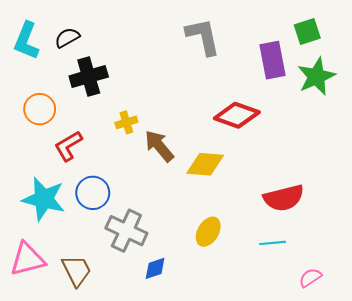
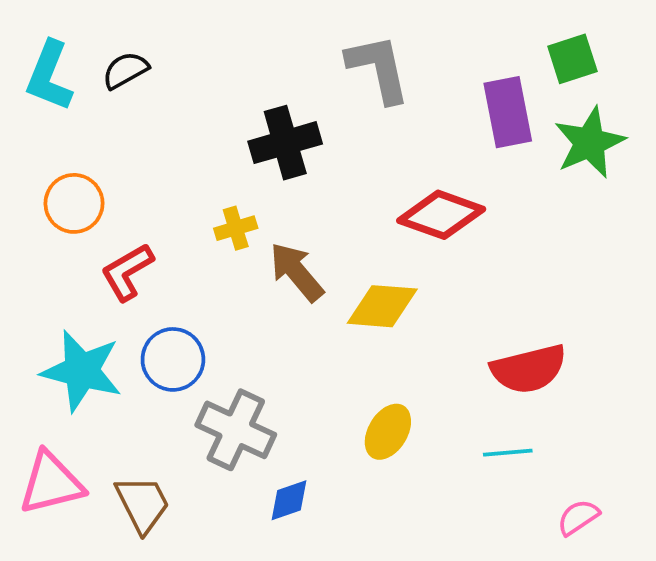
black cross: (89, 76) -> (285, 143), moved

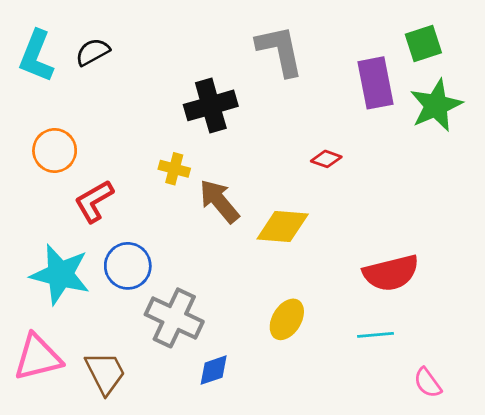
red diamond: (441, 215) -> (326, 159), size x0.5
yellow cross: (236, 228) -> (174, 169), turned 32
pink semicircle: (578, 517) -> (428, 383), turned -92

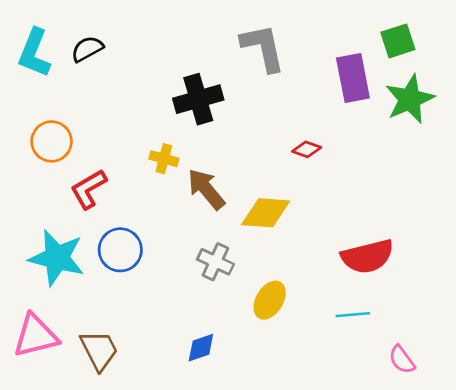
gray cross: (174, 318) -> (215, 262), moved, size x0.7

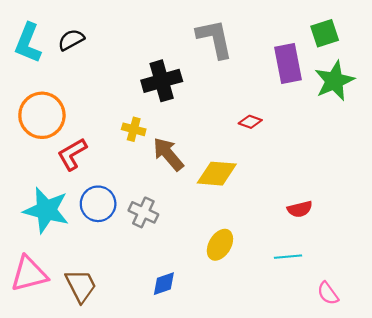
orange circle: (52, 141) -> (42, 115), size x1.4
red semicircle: (367, 256) -> (300, 209), size x0.6
gray cross: (215, 262) -> (143, 212), moved

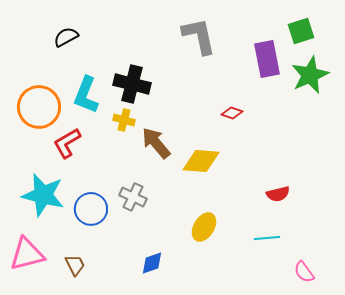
cyan L-shape: (28, 43) -> (86, 95), moved
black cross: (162, 81) -> (132, 84), moved, turned 30
blue circle: (98, 204) -> (91, 209), moved
brown trapezoid: (81, 286) -> (75, 265), size x0.7

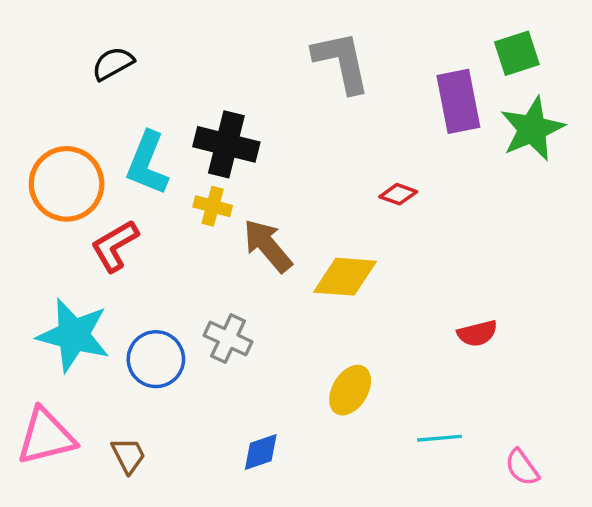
cyan line: (267, 238) -> (439, 438), moved

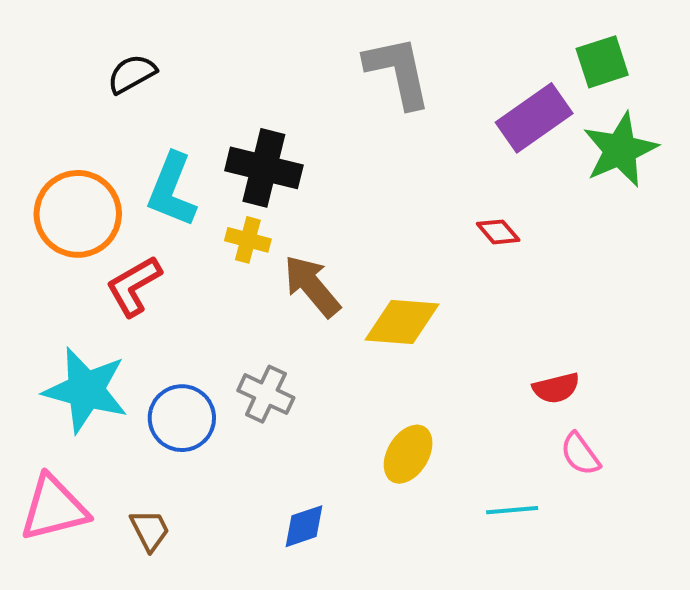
purple rectangle: (458, 101) -> (534, 118), turned 66
red diamond: (398, 194) -> (498, 232), moved, turned 30
pink semicircle: (522, 467) -> (580, 454), moved

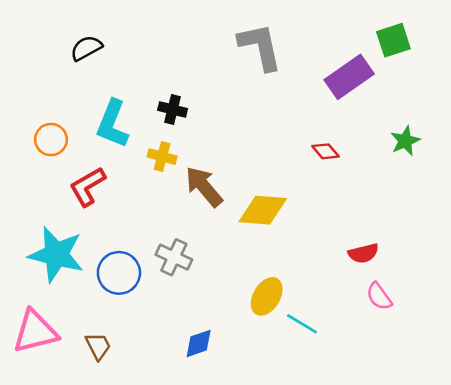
green star: (620, 150) -> (405, 141), moved, size x0.6
black cross: (264, 168) -> (173, 109), size x0.6
orange circle: (78, 214) -> (51, 140), size x0.6
cyan line: (512, 510) -> (302, 324), moved, turned 36

